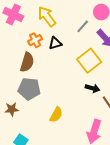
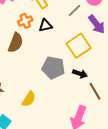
gray pentagon: (29, 89) -> (53, 68), moved
yellow semicircle: (56, 115) -> (29, 99), moved

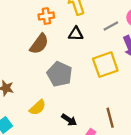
orange cross: (25, 21) -> (46, 16), moved
gray pentagon: (53, 68) -> (60, 74), moved
black arrow: (80, 74) -> (69, 120), moved

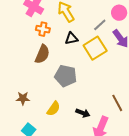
orange cross: (46, 16) -> (43, 29), turned 32
yellow square: (105, 65) -> (95, 48), moved

